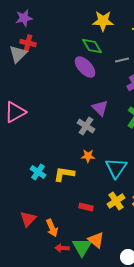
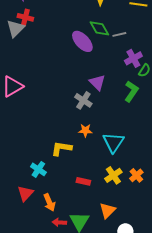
green diamond: (92, 46) -> (99, 28), moved
cyan cross: (38, 172) -> (38, 169), moved
orange triangle: (96, 240) -> (107, 210), moved, turned 36

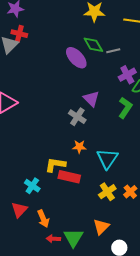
red rectangle: (83, 181) -> (69, 177), moved, size x1.5

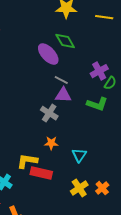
gray line: (113, 51) -> (61, 80), moved, turned 40
purple triangle: (91, 99) -> (63, 95), turned -42
green L-shape: (125, 108) -> (97, 104), turned 75
cyan triangle: (107, 159) -> (79, 155), size x0.7

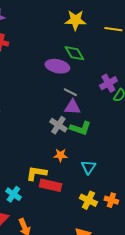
purple ellipse: (48, 54) -> (57, 66), turned -35
green L-shape: (97, 104) -> (80, 128), moved
yellow cross: (79, 188) -> (88, 200), turned -30
orange cross: (102, 188) -> (111, 200), turned -32

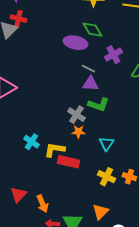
purple cross: (108, 83) -> (113, 55), moved
gray cross: (58, 125) -> (76, 115), moved
cyan cross: (13, 194) -> (31, 142), moved

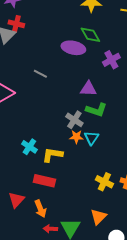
gray line: (88, 69) -> (40, 74), moved
cyan triangle: (106, 144) -> (91, 138), moved
red rectangle: (68, 162) -> (44, 181), moved

